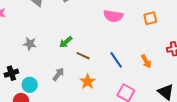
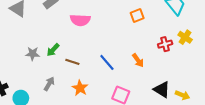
pink semicircle: (113, 16) -> (80, 20), moved
gray star: (30, 44) -> (33, 54), moved

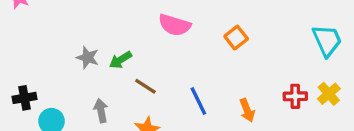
orange square: (137, 15) -> (236, 38), moved, turned -32
gray arrow: (49, 84) -> (101, 111), turned -56

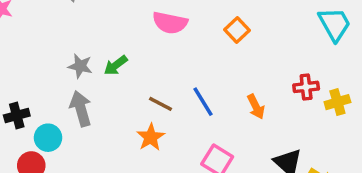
brown line: (145, 86) -> (160, 104), moved
yellow cross: (329, 94) -> (337, 102), moved, turned 30
gray arrow: (101, 111) -> (81, 109), moved, size x1.4

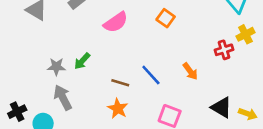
pink semicircle: (170, 23) -> (116, 22), turned -35
yellow cross: (337, 102) -> (245, 34), moved

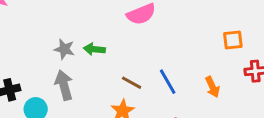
orange square: (166, 18) -> (233, 40), moved, turned 36
green arrow: (82, 61) -> (94, 49), turned 42

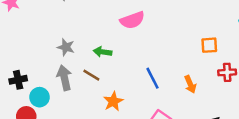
green arrow: (94, 49) -> (103, 52), moved
brown line: (132, 83) -> (91, 75), moved

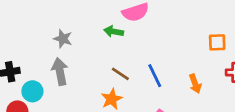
green arrow: (103, 52) -> (114, 32), moved
brown line: (91, 75) -> (120, 74), moved

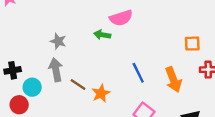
brown line: (120, 74) -> (78, 84), moved
orange arrow: (195, 84) -> (173, 80), size x1.5

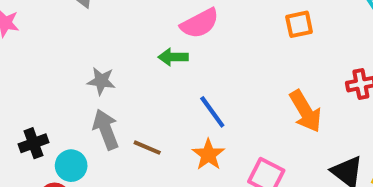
orange square: (192, 44) -> (299, 24), moved
blue line: (138, 73) -> (212, 112), moved
orange star: (101, 93) -> (208, 155), moved

